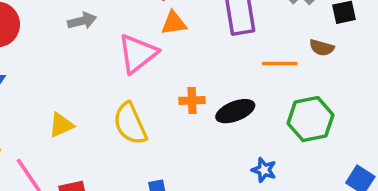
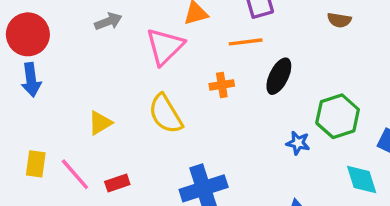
orange line: (280, 64) -> (246, 42), moved
black ellipse: (235, 111) -> (279, 76), moved, turned -36
green hexagon: (311, 119) -> (338, 116), moved

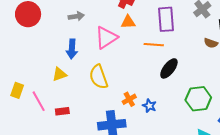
blue arrow: (31, 80) -> (72, 49), moved
orange cross: (222, 85) -> (129, 99), moved, turned -32
blue star: (298, 143) -> (149, 106), moved

